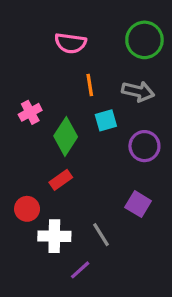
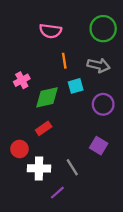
green diamond: (66, 136) -> (47, 97), turned 45

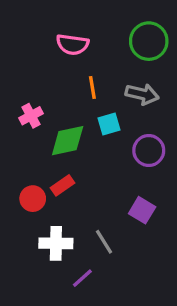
red circle: (19, 149) -> (33, 199), moved

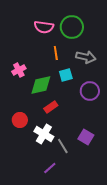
green circle: (149, 41) -> (72, 27), moved
red rectangle: (63, 185) -> (51, 107), moved
purple square: (142, 210) -> (86, 137), moved
white cross: (56, 243) -> (44, 134), moved, turned 30

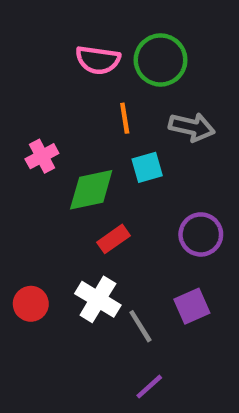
purple circle: (90, 91) -> (201, 234), moved
red circle: (20, 120) -> (31, 304), moved
purple square: (86, 137) -> (192, 306), turned 35
purple line: (50, 168) -> (149, 387), moved

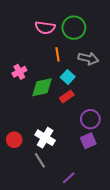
cyan square: (147, 167) -> (68, 77), turned -32
purple circle: (201, 234) -> (90, 119), moved
red rectangle: (114, 239) -> (67, 97), moved
gray line: (140, 326) -> (40, 160), moved

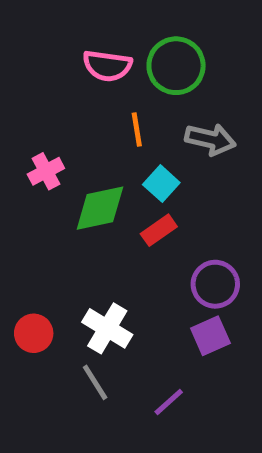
purple line: (69, 178) -> (169, 402), moved

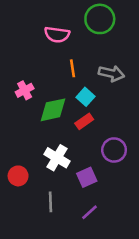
green circle: (176, 66) -> (100, 19), moved
white cross: (107, 328) -> (57, 158), moved
purple square: (210, 336) -> (87, 177), moved
gray line: (95, 382) -> (50, 202), turned 30

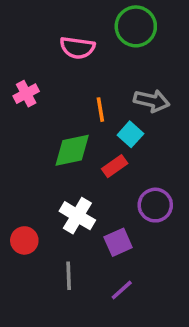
orange line: (73, 68) -> (100, 110), moved
pink cross: (25, 90) -> (26, 94), moved
cyan square: (86, 97) -> (130, 134), moved

